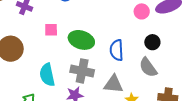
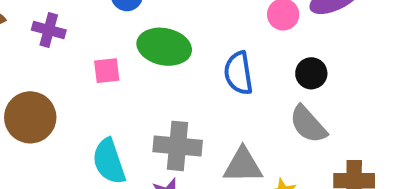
green ellipse: (81, 40) -> (164, 47), moved
blue semicircle: (117, 50) -> (238, 73), moved

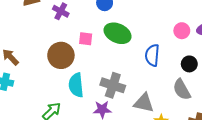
brown circle: (30, 117) -> (61, 55), moved

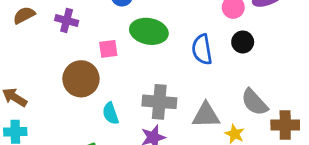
black circle: (189, 64) -> (243, 42), moved
cyan semicircle: (76, 85) -> (111, 113), size x0.7
gray semicircle: (182, 89) -> (254, 102), moved

